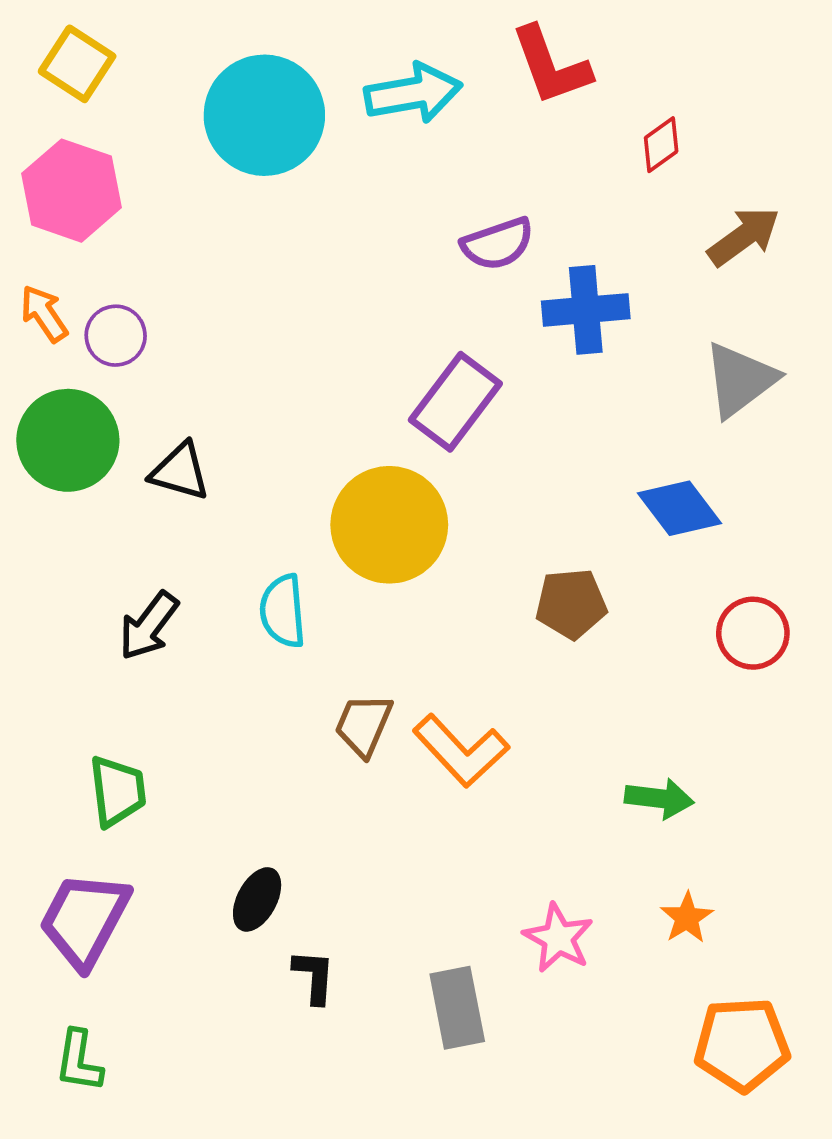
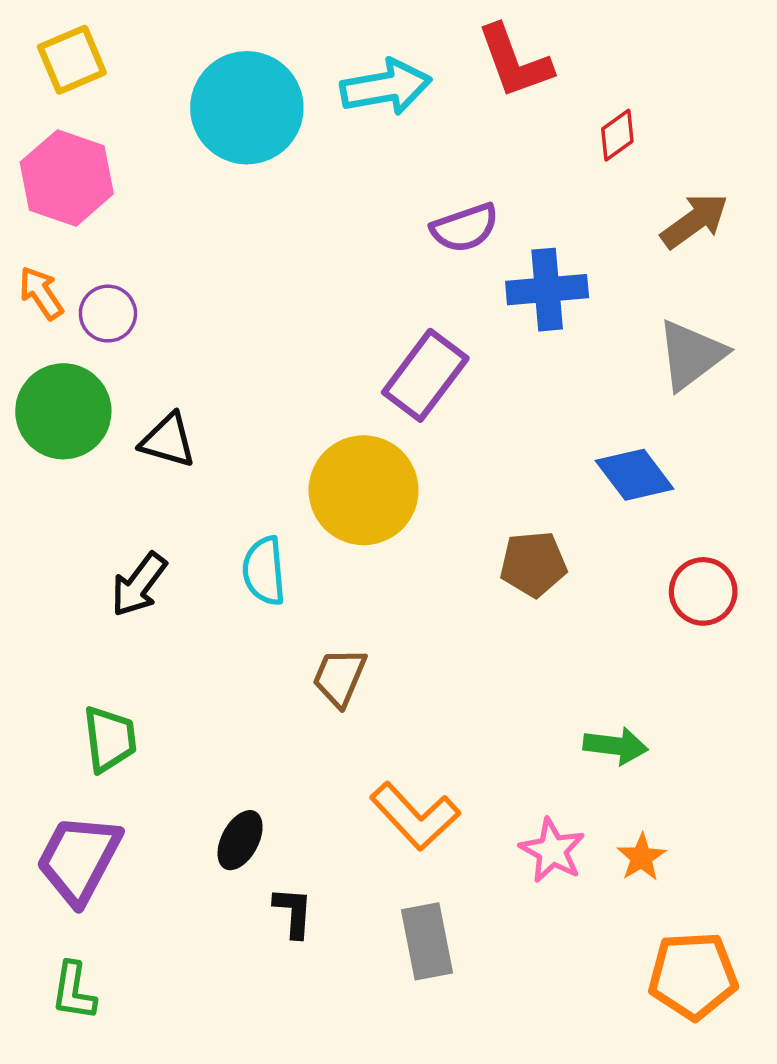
yellow square: (77, 64) -> (72, 60), turned 34
orange L-shape: (461, 751) -> (415, 816), moved
pink star: (558, 938) -> (552, 850), moved

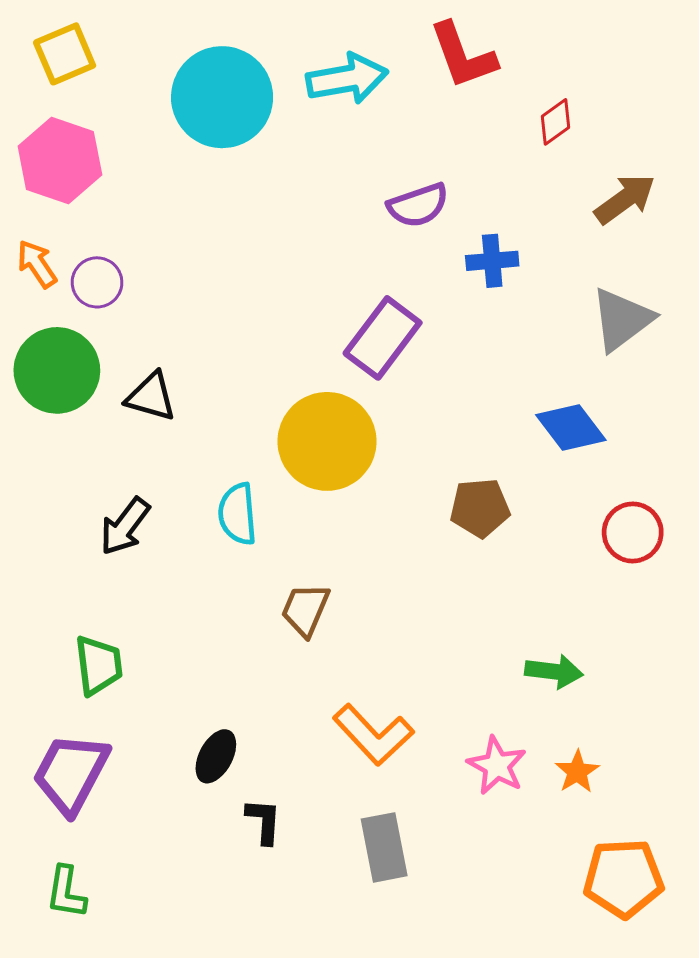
blue cross: (547, 290) -> (492, 261), size x0.7

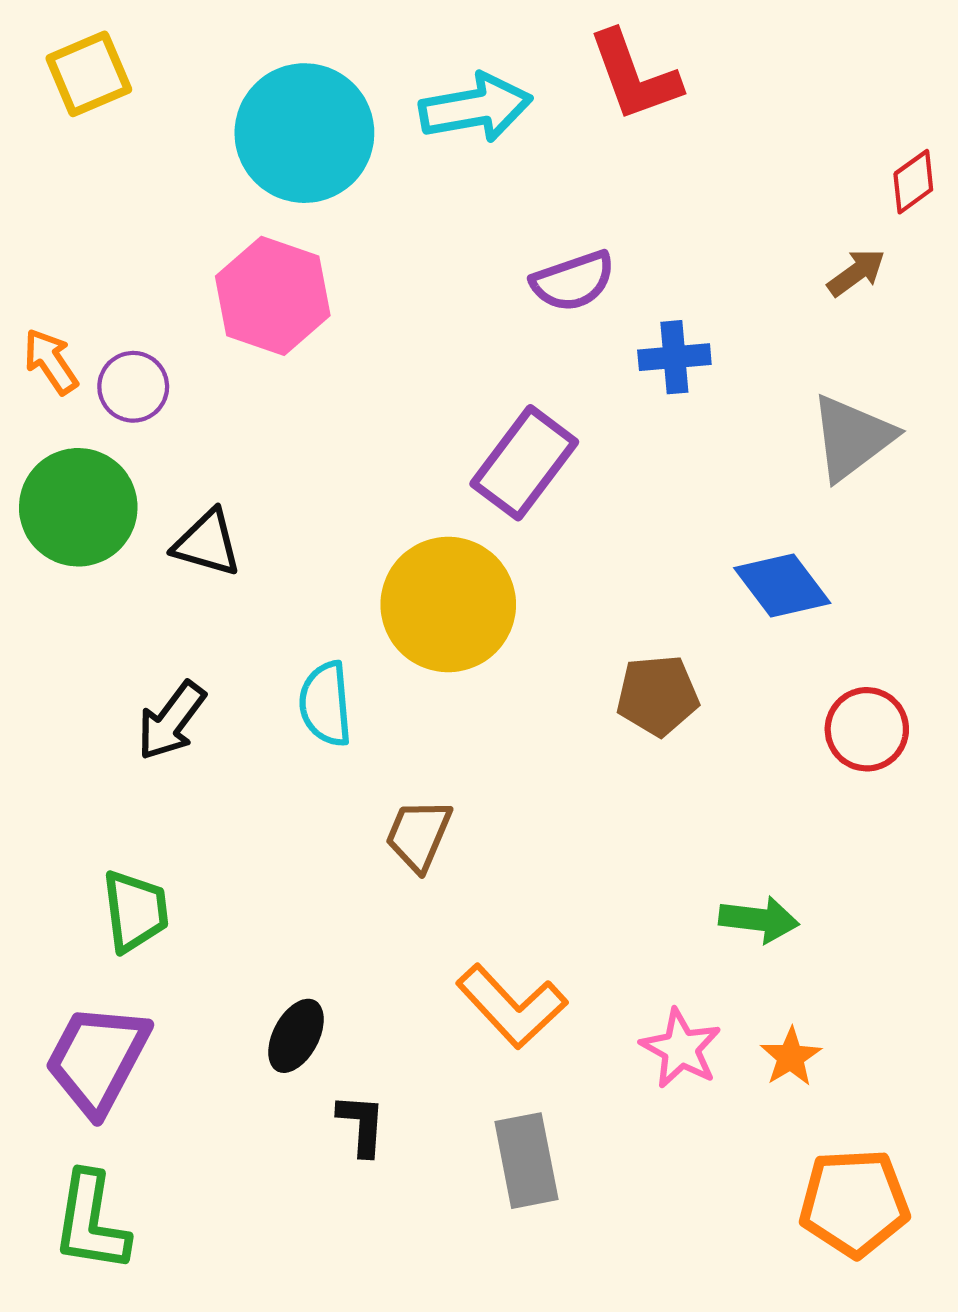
red diamond: (555, 122) -> (913, 182), moved
pink hexagon: (60, 160) -> (273, 296), moved
brown arrow: (625, 199) -> (856, 273), size x0.7
green L-shape: (66, 892) -> (91, 1222), size x1.4

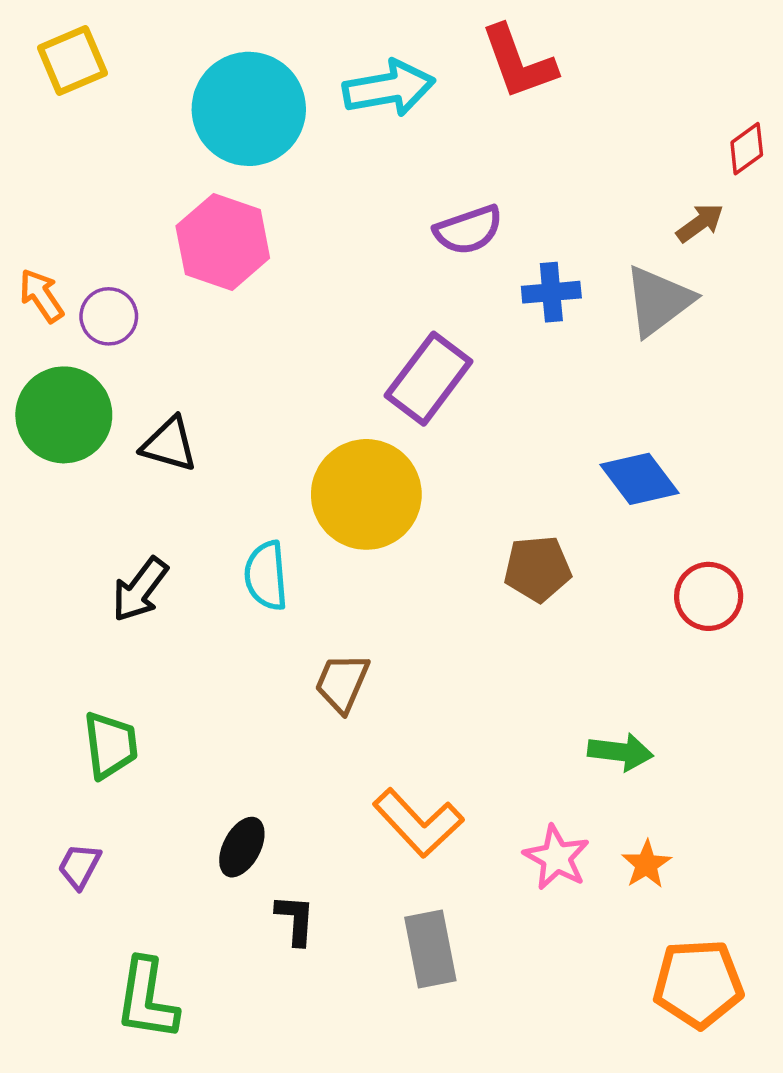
gray triangle: (852, 437) -> (658, 301), moved
purple trapezoid: (97, 1059) -> (79, 866), size x0.5
green L-shape: (91, 1222) -> (147, 999), moved

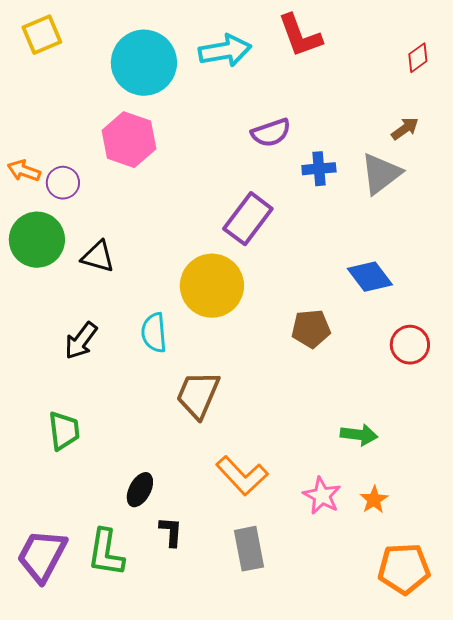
red diamond: (747, 149) -> (418, 58), moved
orange arrow: (41, 296) -> (24, 171), turned -36
brown trapezoid: (342, 683) -> (198, 395), size x1.4
purple trapezoid: (79, 866) -> (42, 556), moved, size x2.0
green L-shape: (147, 999) -> (106, 553), moved

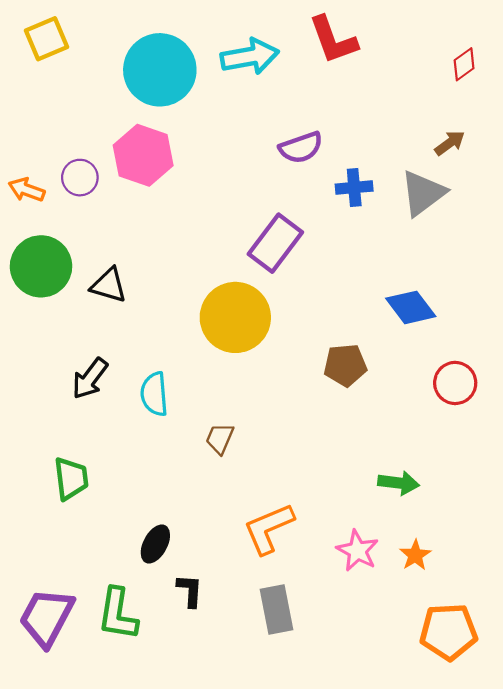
purple circle: (63, 183) -> (80, 178), moved
cyan semicircle: (154, 333) -> (154, 394), moved
brown trapezoid: (198, 395) -> (220, 439), size x0.6
orange L-shape: (242, 476) -> (269, 528), turned 110

